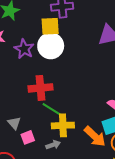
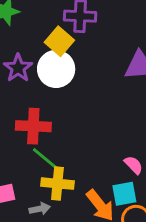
yellow square: (50, 26) -> (59, 41), turned 36

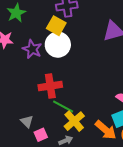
yellow cross: (57, 184) -> (74, 121), turned -35

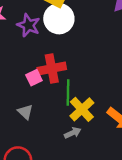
green line: (63, 106) -> (68, 92), turned 65
pink square: (41, 135) -> (34, 78), moved

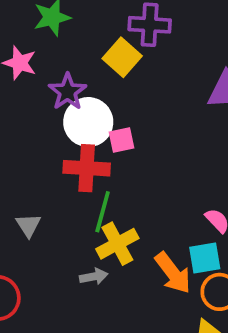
white circle: (59, 19) -> (88, 122), moved
pink square: (34, 78) -> (122, 140), moved

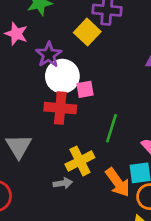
green line: (103, 212) -> (112, 128), moved
gray triangle: (28, 225) -> (19, 146), size x1.5

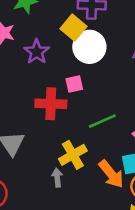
white circle: (62, 76) -> (89, 47), moved
green line: (112, 128) -> (102, 121), turned 52
gray arrow: (63, 183) -> (57, 178), turned -84

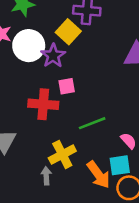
white circle: (89, 47) -> (29, 46), moved
purple star: (37, 52) -> (53, 56), moved

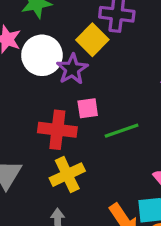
green line: (92, 123) -> (122, 131), moved
yellow cross: (62, 155) -> (67, 175), moved

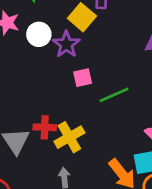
white circle: (42, 55) -> (39, 34), size x0.7
red cross: (57, 130) -> (45, 127), moved, size x0.7

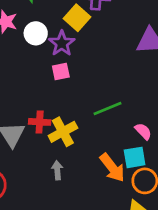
pink square: (83, 78) -> (61, 71), moved
green line: (114, 95) -> (108, 108), moved

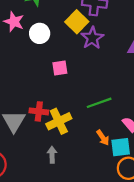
purple star: (62, 43) -> (92, 38), moved
orange arrow: (112, 168) -> (103, 138), moved, size x0.6

